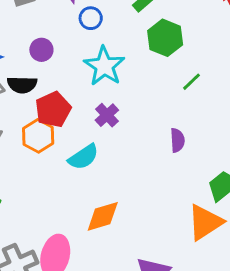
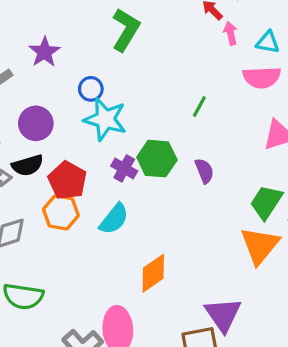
blue circle: (91, 18) -> (91, 89), moved
green hexagon: (165, 38) -> (157, 159), moved
purple circle: (41, 50) -> (36, 123), size x1.4

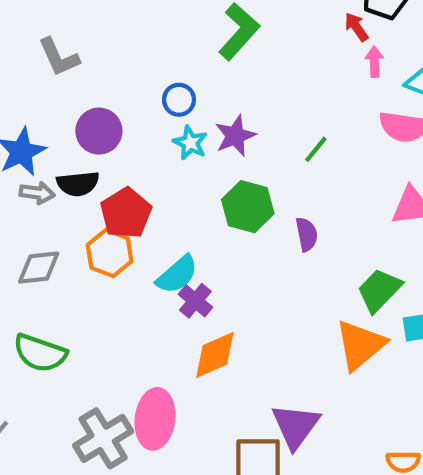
purple star: (44, 52) -> (235, 136), moved
cyan star: (105, 119) -> (190, 143), size x0.6
purple cross: (124, 168) -> (195, 301), moved

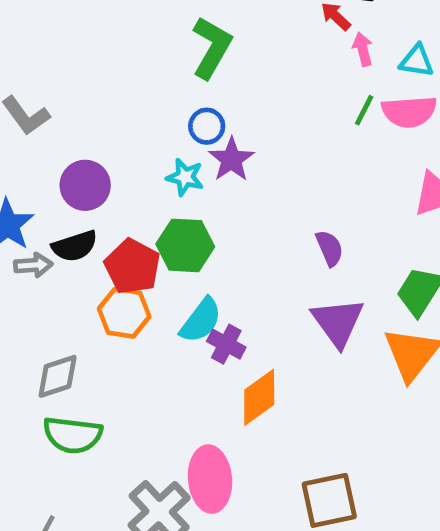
blue circle: (179, 100) -> (207, 126), moved
green line: (316, 149) -> (364, 110), moved
green hexagon: (248, 207) -> (185, 245), moved
gray diamond: (39, 268) -> (58, 376), moved
purple triangle: (296, 426) -> (338, 322), moved

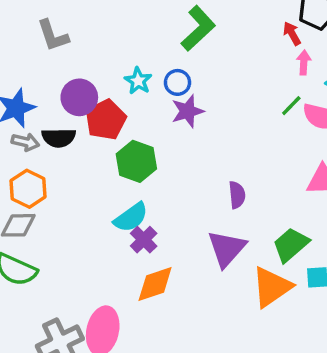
cyan star: (185, 177) -> (138, 81), moved
red pentagon: (132, 266) -> (106, 120), moved
orange hexagon: (124, 313) -> (28, 189), moved

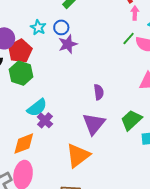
green hexagon: (136, 161) -> (21, 73), moved
orange diamond: (155, 284) -> (24, 144), moved
orange triangle: (272, 287) -> (78, 155), moved

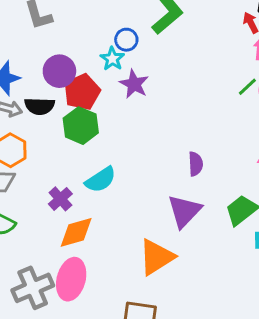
blue circle: (61, 27) -> (126, 40), moved
purple star: (68, 44) -> (134, 84), moved, turned -30
purple cross: (45, 120) -> (60, 199), moved

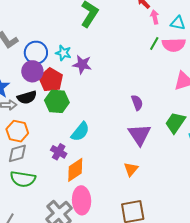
blue circle: (126, 40) -> (36, 53), moved, size x1.5
orange triangle: (156, 257) -> (131, 169), size x0.6

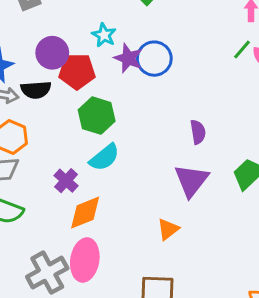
blue circle: (36, 53) -> (154, 59), moved
red pentagon: (51, 80) -> (77, 71), turned 30
green hexagon: (57, 101) -> (97, 116), moved

